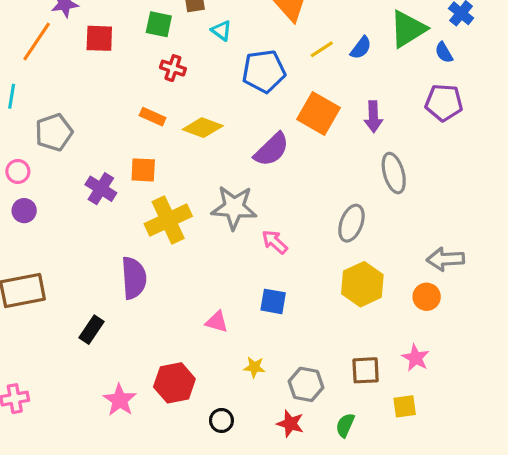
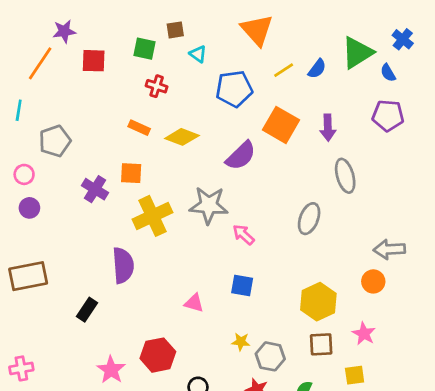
yellow hexagon: (362, 284) -> (318, 302), moved
yellow star: (254, 367) -> (241, 342), moved

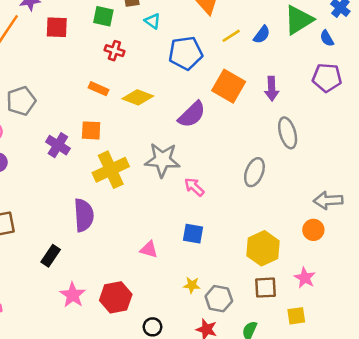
pink star: (111, 370) -> (73, 295), moved

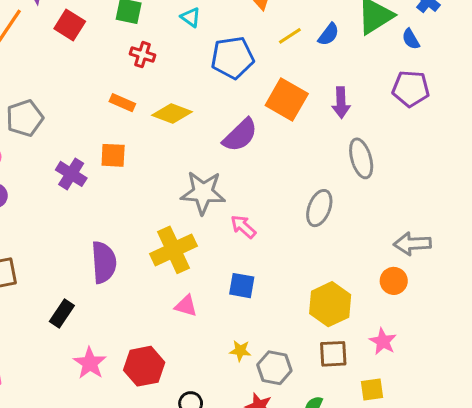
red square: (57, 27) -> (70, 25), turned 30
yellow cross: (111, 170) -> (174, 250), moved

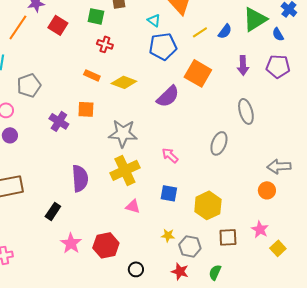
cyan triangle: (191, 17) -> (154, 20), moved
purple arrow: (341, 103) -> (243, 65), moved
gray star: (203, 193) -> (123, 133), moved
yellow hexagon: (330, 304) -> (208, 205), moved
yellow square: (372, 389) -> (278, 248), moved, turned -35

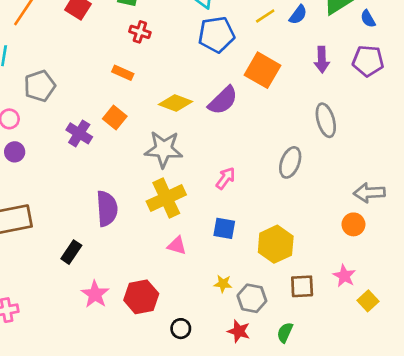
yellow diamond: (124, 82) -> (175, 103), moved
orange square: (86, 109) -> (115, 118), turned 36
pink arrow: (170, 155) -> (226, 178), turned 84

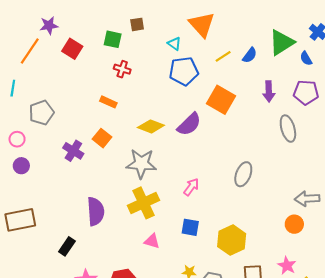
gray ellipse: (326, 120) -> (288, 129), moved

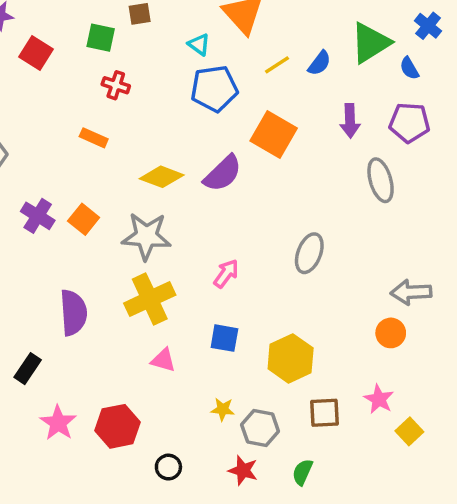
orange square: (102, 138) -> (84, 219), moved

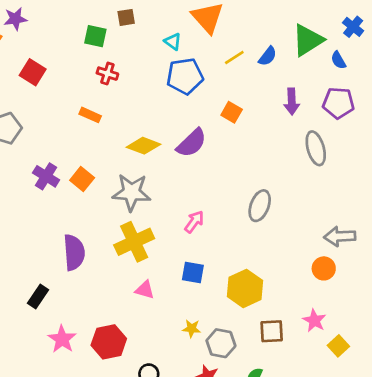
red square: (36, 53) -> (33, 72), moved
orange square: (274, 134) -> (232, 112), size x0.6

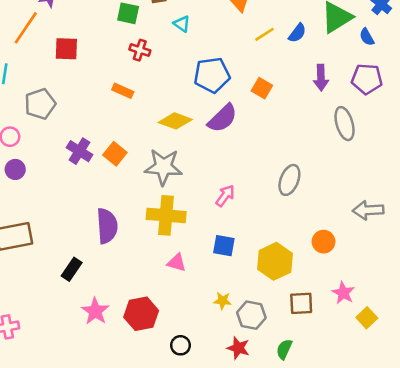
cyan triangle: (173, 41) -> (182, 24), moved
red square: (33, 72) -> (66, 49), turned -30
blue pentagon: (185, 76) -> (212, 75), moved
yellow cross: (134, 242) -> (166, 215), turned 30
orange circle: (324, 268) -> (324, 242), moved

